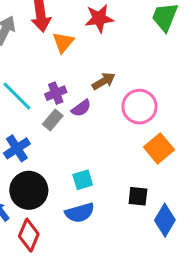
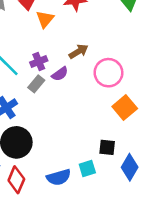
cyan square: (83, 180) -> (87, 169), moved
blue semicircle: (80, 213) -> (59, 177), moved

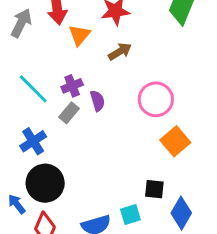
brown arrow: (79, 51) -> (120, 51), moved
purple semicircle: (60, 74) -> (97, 101), turned -70

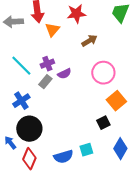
gray arrow: (21, 23) -> (13, 22), turned -120
brown arrow: (120, 51) -> (89, 41), moved
purple semicircle: (97, 101) -> (64, 74), turned 80
black square: (154, 189) -> (103, 123), moved, turned -32

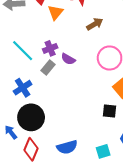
purple semicircle: (64, 74) -> (68, 59), turned 56
black square: (103, 123) -> (110, 111), turned 32
cyan square: (86, 150) -> (103, 151), moved

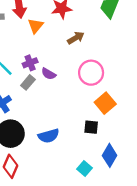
blue semicircle: (67, 147) -> (49, 136), moved
cyan square: (103, 151) -> (85, 168), turned -32

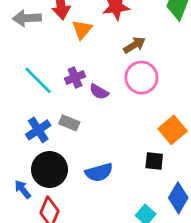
pink circle: (91, 73) -> (141, 78), moved
gray rectangle: (28, 82) -> (69, 123), moved, turned 72

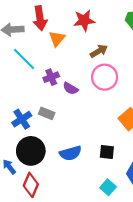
cyan line: (38, 80) -> (24, 59), moved
black square: (154, 161) -> (107, 152), moved

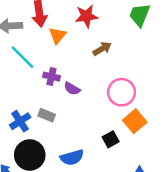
purple cross: (51, 77) -> (51, 77), turned 35
pink circle: (105, 77) -> (121, 92), moved
black square: (107, 152) -> (111, 139), moved, turned -35

